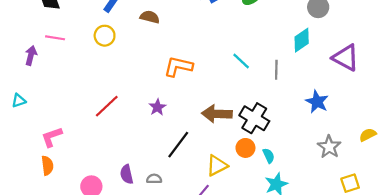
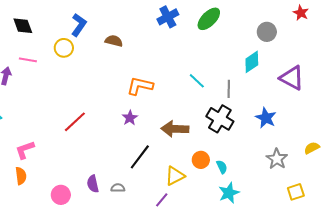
yellow circle: (105, 36) -> (64, 48), moved
purple star: (157, 107) -> (130, 118), moved
black cross: (254, 118) -> (220, 119), moved

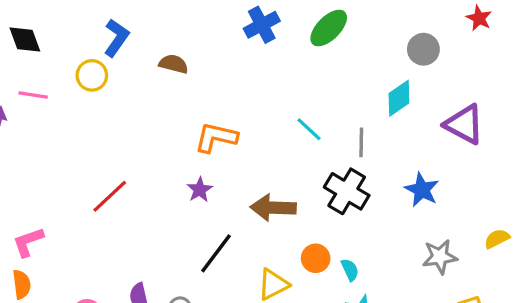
gray star: (277, 159) -> (440, 257), turned 30

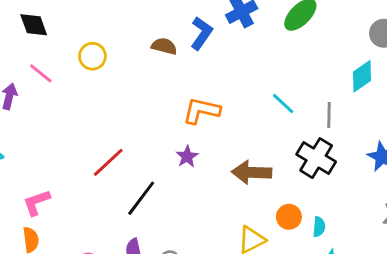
blue L-shape: (116, 38) -> (201, 33), moved
pink line: (33, 95) -> (41, 73), turned 30
black line: (216, 253) -> (141, 198), moved
cyan semicircle: (350, 270) -> (319, 227), turned 30

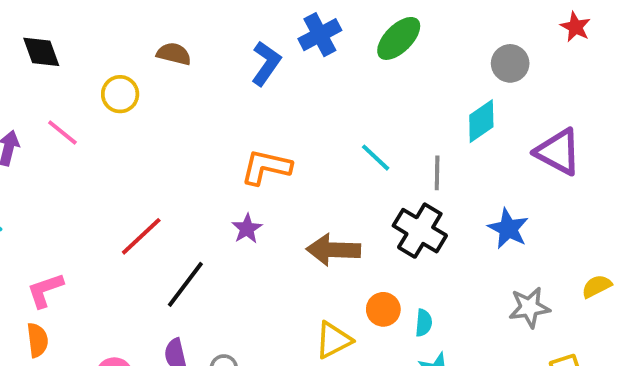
brown semicircle: (164, 46) -> (174, 54), moved
pink line: (41, 73) -> (62, 133), moved

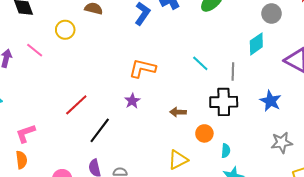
black cross: (420, 231) -> (224, 102), turned -32
brown arrow: (333, 250) -> (178, 112), size x0.6
orange circle: (383, 309) -> (204, 133), moved

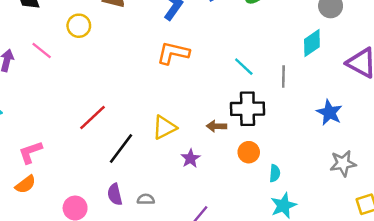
orange L-shape: (142, 68) -> (173, 53), moved
purple star: (132, 101) -> (190, 158), moved
black cross: (224, 102) -> (247, 109), moved
orange semicircle: (21, 160) -> (25, 184), turned 60
yellow triangle: (178, 160) -> (164, 127), moved

